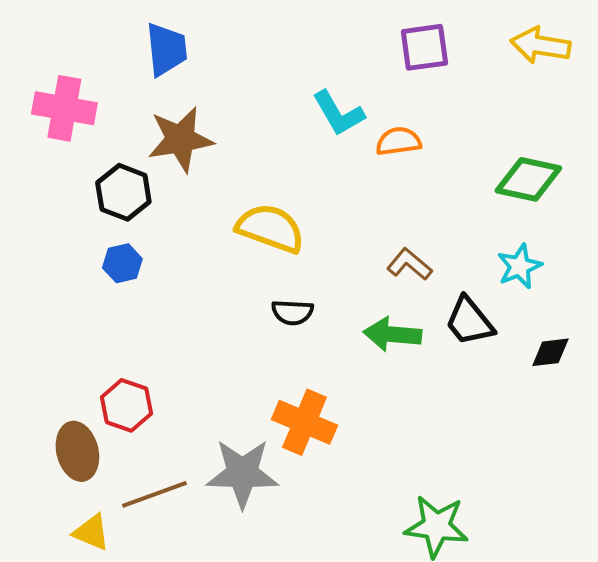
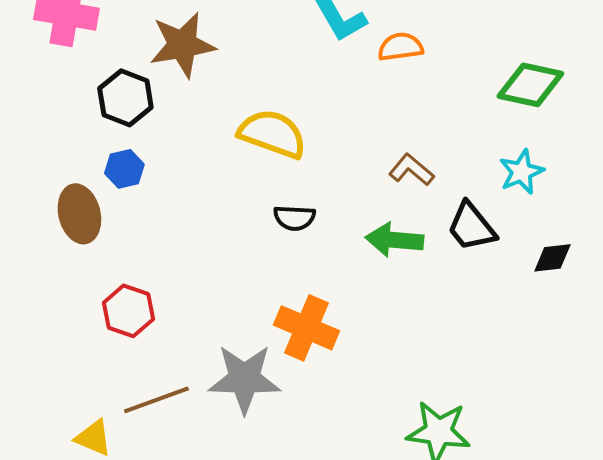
brown ellipse: (77, 451) -> (79, 214), moved

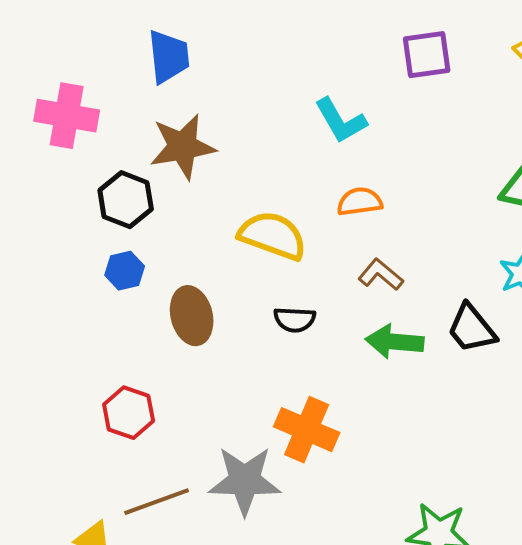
orange semicircle: (400, 47) -> (360, 202), moved
brown L-shape: (411, 170) -> (381, 275), moved
brown ellipse: (79, 214) -> (192, 316), moved

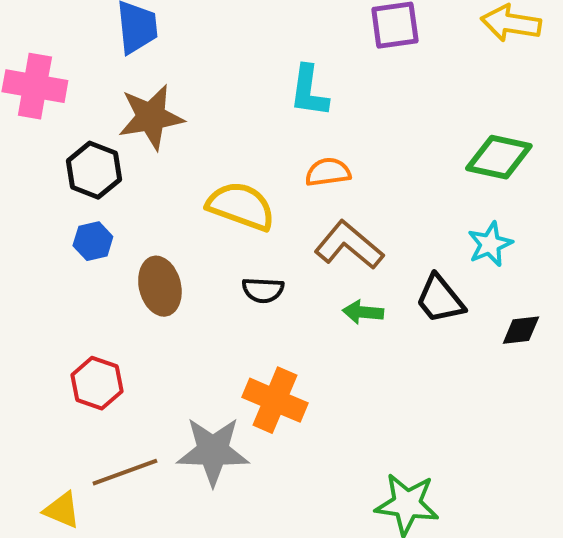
cyan L-shape: (341, 121) -> (309, 91), turned 38
brown L-shape: (381, 275) -> (349, 245), size x1.5
green arrow: (395, 342) -> (363, 312), size x0.7

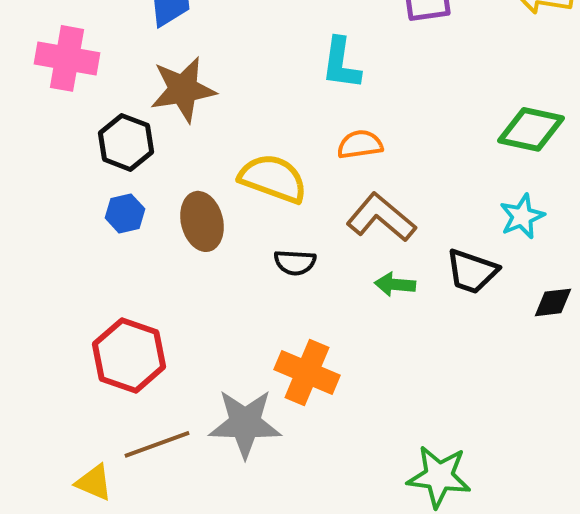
brown ellipse: (160, 286) -> (202, 221), moved
black trapezoid: (440, 299) -> (472, 271), turned -32
red hexagon: (97, 383) -> (129, 355), size x1.4

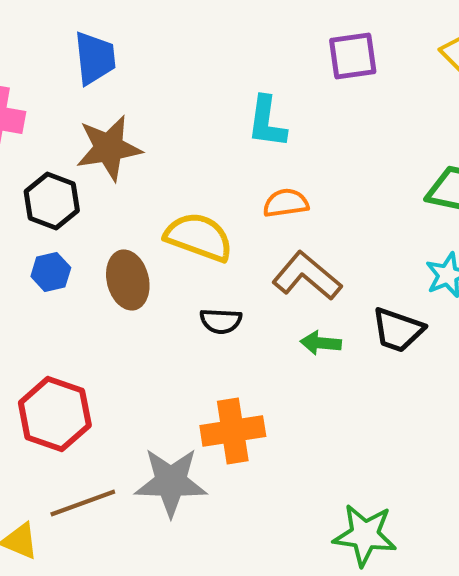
orange cross: (307, 372) -> (233, 431), turned -32

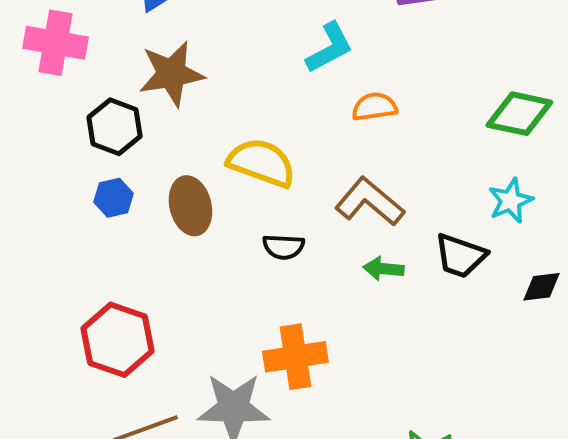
cyan L-shape: (267, 122) -> (329, 48), turned -126
orange semicircle: (286, 203) -> (374, 107), moved

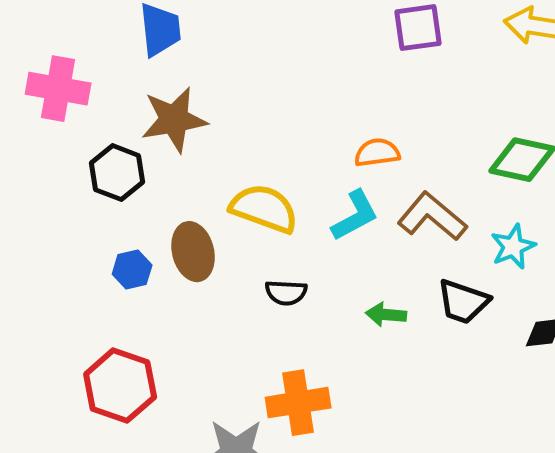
cyan L-shape: (329, 48) -> (355, 216), moved
blue hexagon: (113, 198) -> (132, 270), moved
brown L-shape: (369, 202) -> (432, 217), moved

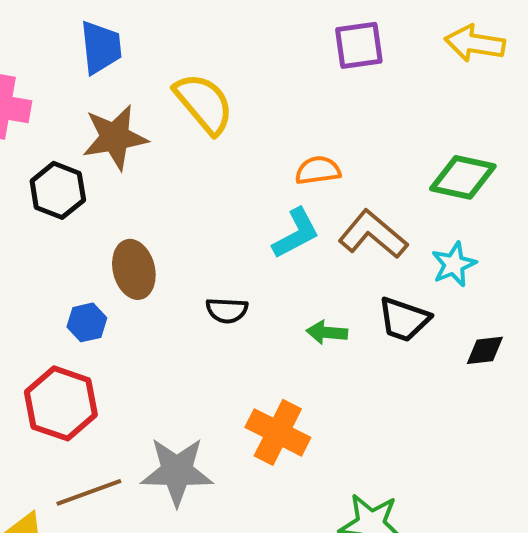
yellow semicircle: (264, 209) -> (204, 103), moved, turned 30
blue hexagon: (132, 270) -> (87, 322), moved
orange cross: (298, 403) -> (278, 432), moved, turned 36

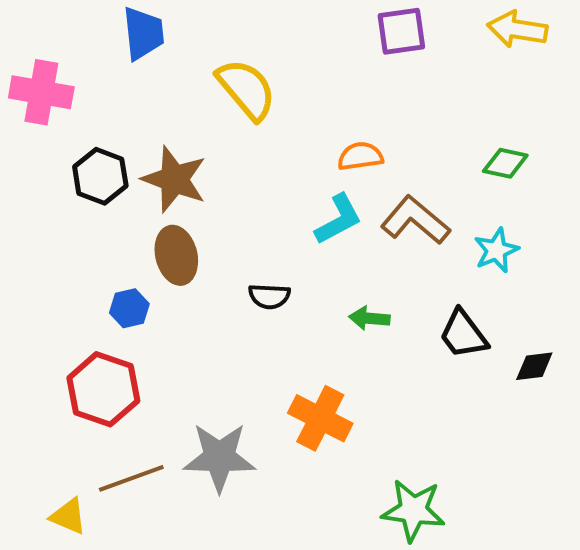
brown star: (115, 137) -> (174, 179), moved, turned 30
green diamond: (463, 177) -> (505, 163), size x0.7
black trapezoid: (404, 319) -> (463, 334), moved, turned 34
black diamond: (485, 350) -> (534, 366), moved

